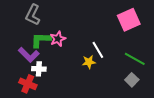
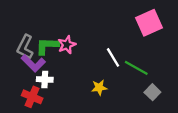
gray L-shape: (33, 15) -> (25, 47), moved
green line: (135, 59) -> (136, 68), moved
yellow star: (89, 62) -> (99, 88), moved

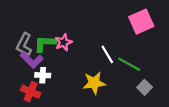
yellow star: (99, 88) -> (94, 83), size x1.5

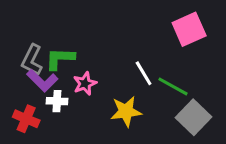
pink star: (63, 42) -> (85, 84), moved
gray square: (145, 87) -> (193, 117), size x1.6
red cross: (31, 92) -> (26, 119), moved

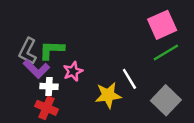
white line: (144, 73) -> (129, 79), moved
green line: (173, 86) -> (166, 53), moved, turned -60
red cross: (26, 119) -> (47, 108), moved

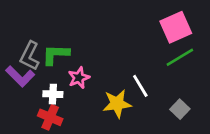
purple L-shape: (36, 69) -> (20, 76), moved
gray square: (166, 100) -> (180, 109), size x0.6

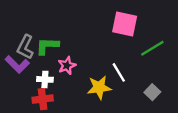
pink square: (176, 27) -> (125, 24), moved, turned 36
red cross: (50, 117) -> (43, 99), turned -30

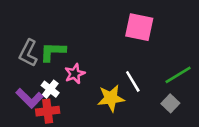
green line: (152, 48) -> (178, 75), moved
purple L-shape: (17, 64) -> (29, 98), moved
white cross: (45, 79) -> (50, 89), turned 35

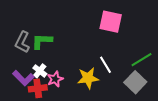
pink star: (75, 74) -> (55, 79), moved
gray square: (170, 103) -> (135, 82), size x1.5

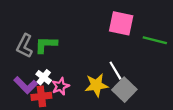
green line: (141, 60) -> (155, 40), moved, turned 45
gray square: (135, 82) -> (124, 90), moved

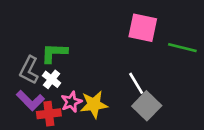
gray L-shape: (25, 46) -> (29, 70), moved
white cross: (44, 77) -> (52, 79), moved
yellow star: (96, 85) -> (94, 104), moved

